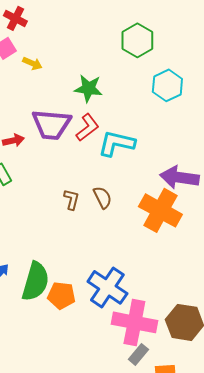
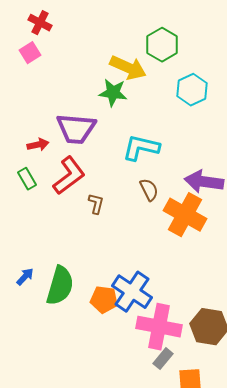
yellow arrow: (32, 63) -> (128, 68), moved, size x1.8
red L-shape: (87, 127) -> (69, 176), moved, size x1.4
brown semicircle: (102, 197) -> (149, 190), moved
orange pentagon: (61, 295) -> (104, 300), moved

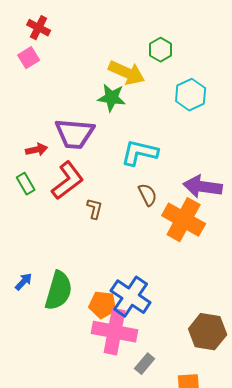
green hexagon: (162, 45) -> (161, 50), size x0.7
pink cross: (159, 327) -> (115, 332), moved
gray rectangle: (163, 359) -> (145, 364), moved

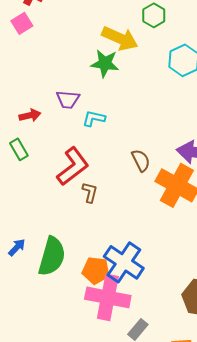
purple trapezoid: (75, 134) -> (68, 99), size x0.6
cyan L-shape: (140, 153) -> (94, 118), moved, size x0.6
red L-shape: (68, 181) -> (73, 166), moved
brown L-shape: (95, 209) -> (90, 192), moved

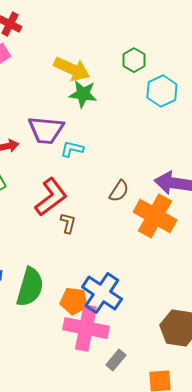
green hexagon: (154, 15) -> (134, 60), moved
yellow arrow: (120, 38) -> (72, 69), moved
purple trapezoid: (68, 99) -> (46, 130), size x1.5
brown semicircle: (141, 160) -> (119, 191), turned 60

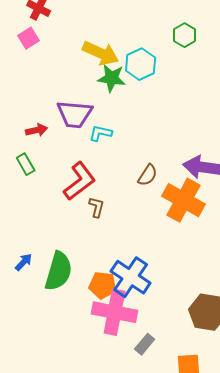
green hexagon: (134, 60) -> (185, 35), moved
cyan hexagon: (162, 91) -> (141, 64), moved

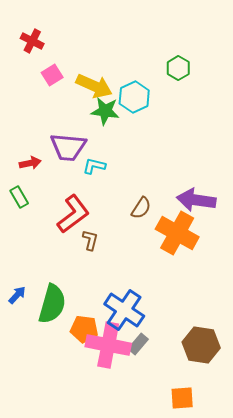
pink square: (29, 38) -> (52, 75), moved
orange pentagon: (103, 285) -> (84, 329), moved
gray rectangle: (145, 344) -> (138, 344), moved

